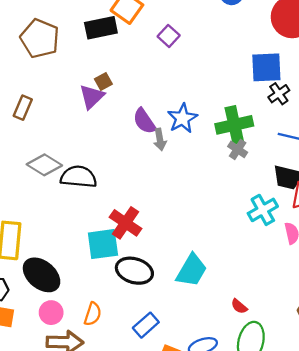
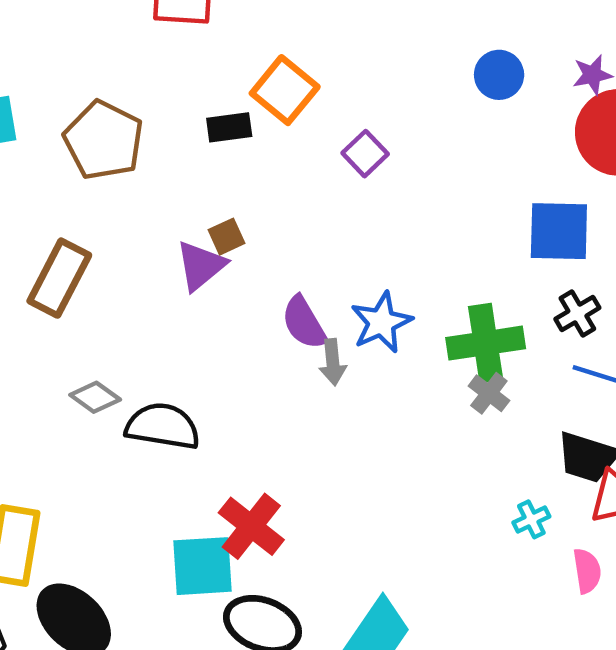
black rectangle: (101, 28) -> (229, 127), size x0.7
black cross: (279, 94) -> (577, 313), moved
brown rectangle: (23, 108) -> (59, 278), size x1.5
gray diamond: (44, 165) -> (95, 397), size x0.7
cyan cross: (263, 210) -> (531, 519), size x0.6

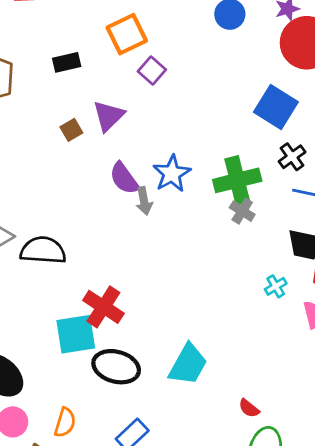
orange square: (285, 90) -> (127, 34), moved, turned 30
blue square: (559, 231) -> (276, 107), turned 36
purple triangle: (201, 266) -> (108, 116), moved

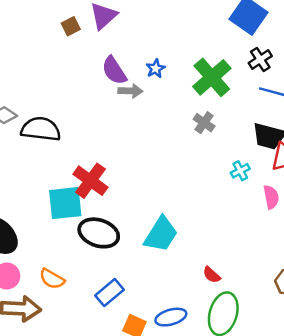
blue star: (172, 174) -> (156, 69), size x0.6
green cross: (237, 180) -> (212, 77), turned -30
gray arrow: (144, 201) -> (130, 91), turned -80
gray cross: (242, 211) -> (204, 123), moved
orange semicircle: (65, 423) -> (52, 279), turned 100

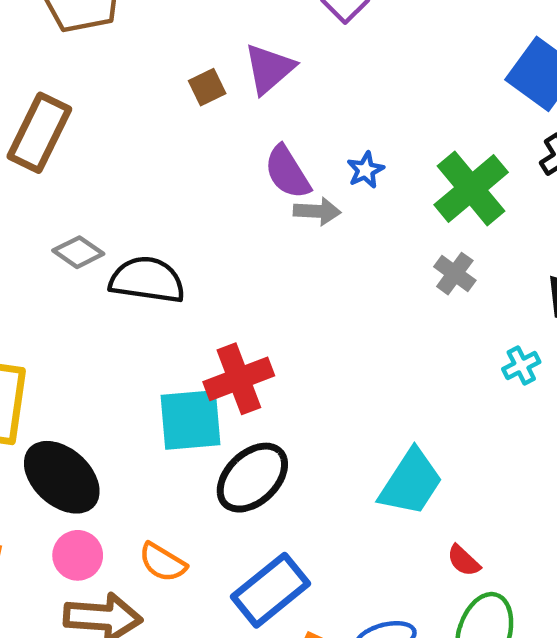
red cross: (90, 181) -> (239, 379), turned 32
black ellipse: (99, 233) -> (252, 478), turned -63
cyan trapezoid: (161, 234) -> (411, 482), moved
blue rectangle: (109, 293) -> (271, 590), size x1.4

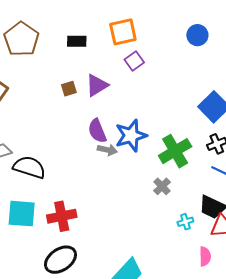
blue star: (365, 170) -> (131, 136), size x2.0
cyan cross: (521, 365) -> (185, 222), moved
cyan square: (190, 420) -> (22, 214), moved

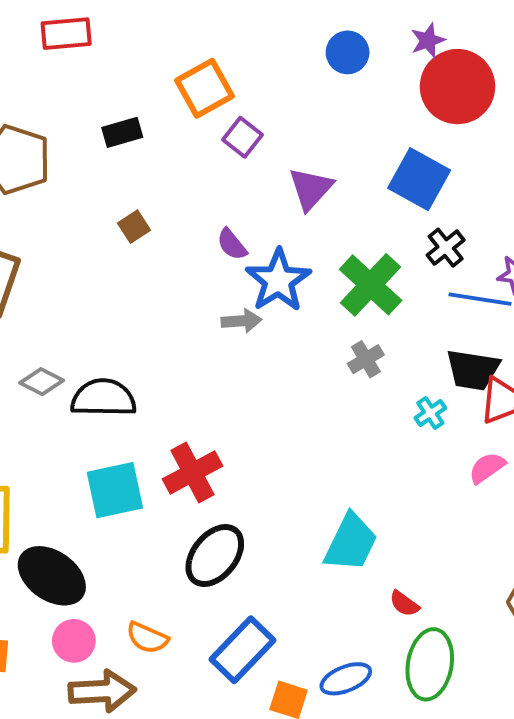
purple triangle: (97, 85) -> (311, 189), moved
purple semicircle: (97, 131) -> (232, 244), moved, size x0.7
gray cross: (162, 186) -> (366, 359), turned 30
pink semicircle: (205, 256) -> (487, 468), turned -108

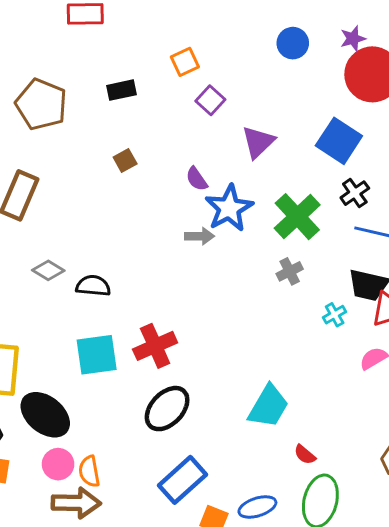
orange square: (204, 88) -> (185, 62), size x0.7
black semicircle: (103, 398) -> (93, 286), size x0.7
orange semicircle: (147, 638) -> (89, 471), moved, turned 52

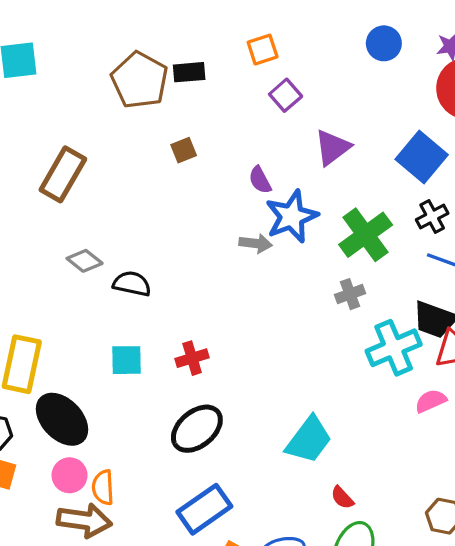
brown pentagon: (41, 104) -> (140, 80), moved
cyan cross: (335, 315) -> (394, 348), size x2.0
red cross: (155, 346) -> (192, 358), size x0.7
cyan square: (97, 355) -> (127, 360), size x0.7

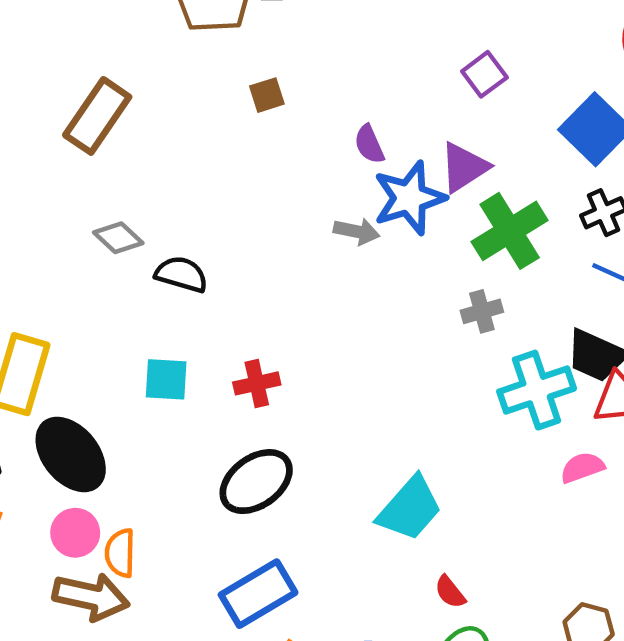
purple square: (286, 95) -> (484, 74), moved
purple triangle: (332, 148) -> (464, 167), moved

